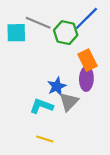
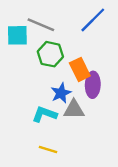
green hexagon: (66, 33) -> (50, 54), moved
orange rectangle: (88, 60) -> (80, 69), moved
gray triangle: (69, 102) -> (74, 110), turned 45

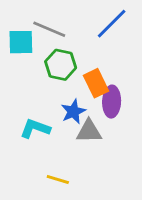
cyan L-shape: (44, 114) -> (35, 128), moved

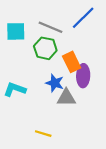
gray line: (49, 29) -> (51, 27), moved
blue star: (73, 111) -> (55, 83), turned -30
cyan L-shape: (35, 128) -> (15, 89), moved

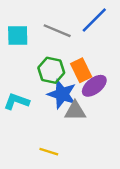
green hexagon: (45, 48) -> (51, 70), moved
purple ellipse: (83, 76) -> (94, 86), turned 50
blue star: (55, 83) -> (62, 94), size x1.4

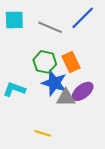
cyan square: (18, 36) -> (14, 20), moved
purple ellipse: (94, 86) -> (83, 91), moved

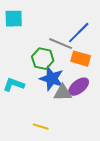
blue line: (83, 18) -> (79, 33), moved
gray line: (50, 27) -> (61, 44), moved
orange rectangle: (71, 62) -> (81, 59), moved, turned -48

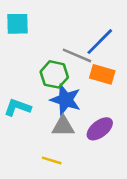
purple ellipse: (79, 87) -> (100, 129), moved
gray triangle: (63, 93) -> (63, 126), moved

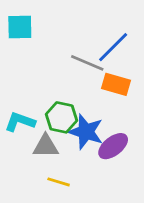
green hexagon: (54, 74) -> (61, 117), moved
blue star: (66, 100) -> (86, 132), moved
gray triangle: (63, 126) -> (46, 146), moved

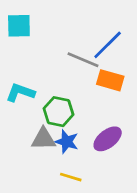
cyan L-shape: (20, 122) -> (20, 93), moved
blue star: (86, 132) -> (67, 142), moved, size x0.7
yellow line: (59, 182) -> (71, 177), moved

